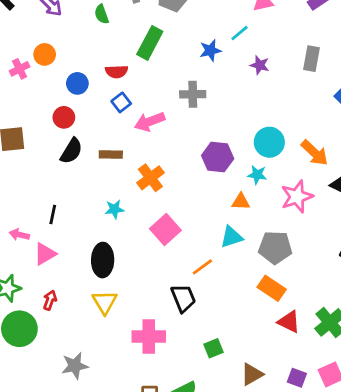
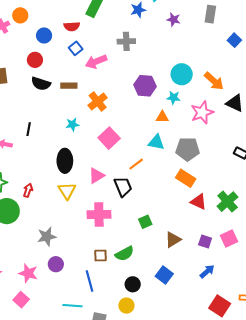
black semicircle: (71, 151) -> (41, 84), turned 78
cyan triangle: (231, 237) -> (156, 142), turned 30
pink triangle: (45, 254) -> (96, 176), moved

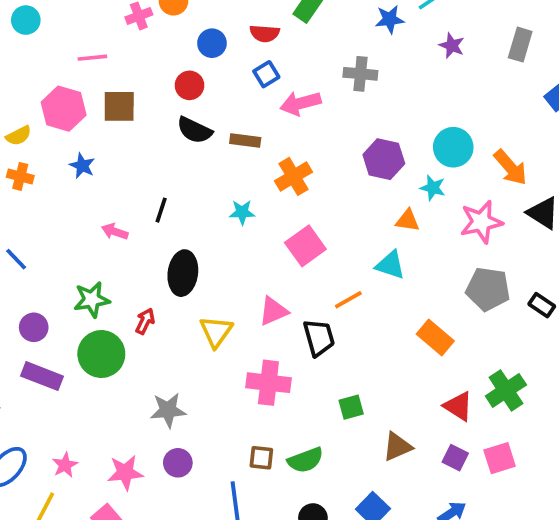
gray pentagon: (187, 149) -> (488, 289), moved
black ellipse: (65, 161) -> (183, 273), moved
red triangle: (199, 202) -> (458, 406), moved
pink star: (28, 273) -> (125, 473), turned -30

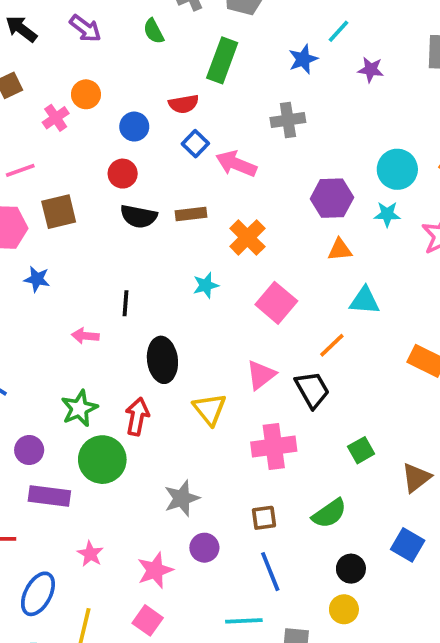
pink arrow: (300, 103) -> (236, 164), turned 51
orange triangle: (408, 220) -> (340, 250), moved
red arrow: (145, 321) -> (137, 417), size x1.4
brown square: (261, 458) -> (264, 518), moved
pink star: (65, 465) -> (90, 554), moved

